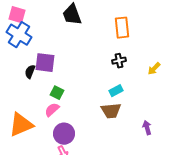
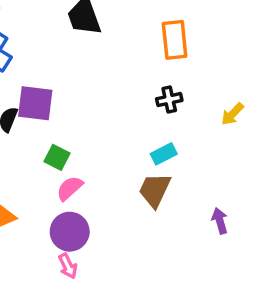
pink semicircle: (52, 110) -> (70, 188), moved
brown trapezoid: (111, 111) -> (155, 190), turned 120

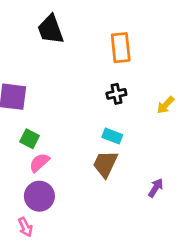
cyan rectangle: (164, 154) -> (112, 136), turned 48
purple arrow: (220, 221) -> (156, 188), turned 48
pink arrow: (68, 266) -> (25, 227), moved

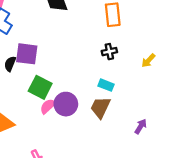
green square: (30, 139) -> (40, 87), size x1.5
purple circle: (39, 196) -> (66, 104), moved

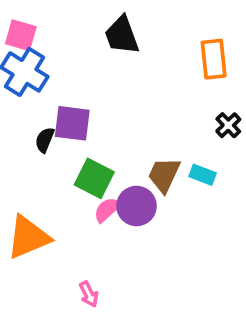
black cross: (109, 52) -> (228, 125), moved, turned -32
brown trapezoid: (100, 107) -> (164, 175), moved

